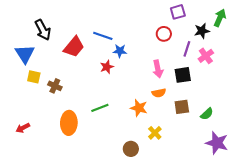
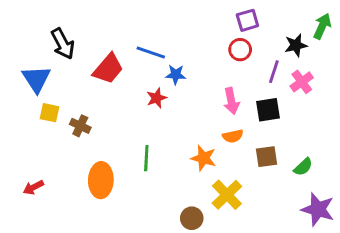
purple square: (178, 12) -> (247, 20), moved
green line: (100, 108) -> (146, 158), turned -66
yellow cross: (155, 133) -> (227, 195), size x1.5

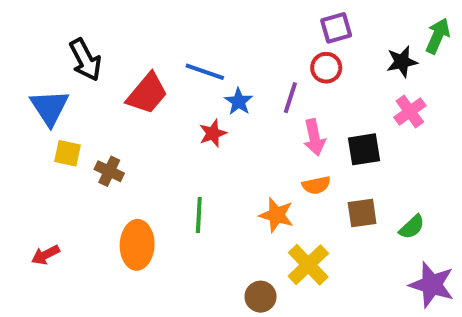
purple line: (274, 72) -> (290, 98), moved
blue star: (176, 75) -> (239, 102), turned 30

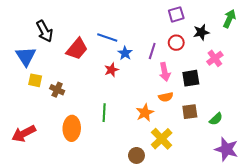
black star: (402, 62) -> (201, 32), moved
red circle: (326, 68) -> (176, 43), moved
orange star: (276, 215) -> (145, 113), turned 30
red arrow: (46, 255) -> (24, 134), size x1.6

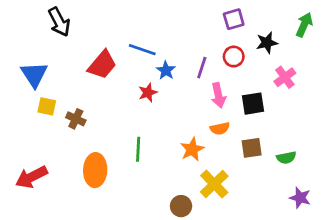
black arrow: (45, 31) -> (59, 22), moved
green semicircle: (216, 119) -> (286, 158), turned 32
purple star: (226, 149) -> (300, 198), size x0.7

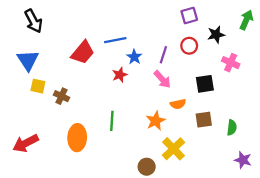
black arrow: (59, 22) -> (33, 21), moved
blue line: (142, 50) -> (115, 40), turned -30
pink cross: (285, 77) -> (231, 63), turned -30
pink arrow: (218, 95) -> (162, 79), moved, turned -30
green semicircle: (286, 158) -> (232, 128), turned -72

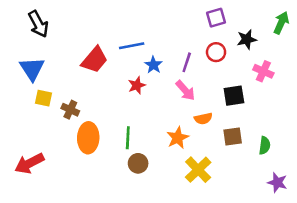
orange ellipse: (77, 138) -> (88, 138), moved
brown circle: (147, 167) -> (138, 163), moved

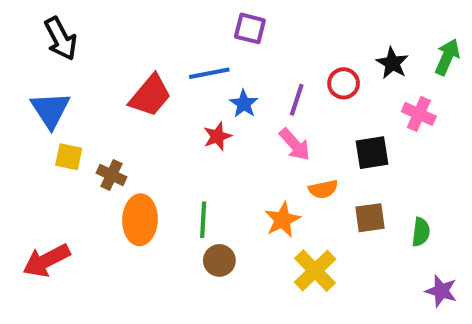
purple square: (216, 18) -> (250, 28), moved, turned 30
green arrow: (281, 23) -> (447, 57), moved
black star: (247, 39) -> (392, 63), turned -30

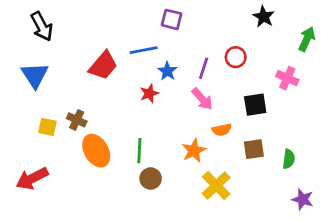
black star: (392, 63) -> (264, 17), moved
yellow square: (69, 157) -> (47, 127), moved
orange ellipse: (140, 220) -> (96, 151), turned -32

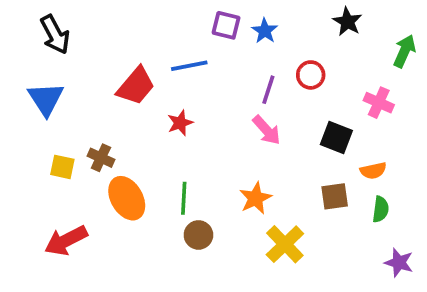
blue star: (167, 71) -> (265, 31), moved
red star: (149, 93) -> (180, 123), moved
black square: (255, 105) -> (336, 138), turned 30
orange semicircle: (222, 130) -> (373, 171), moved
red arrow: (32, 178) -> (66, 241), moved

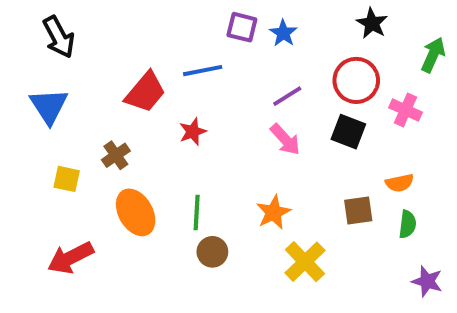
red circle: (311, 75) -> (356, 80), moved, size x1.5
purple line: (268, 90) -> (287, 96), turned 40
black square: (336, 138) -> (348, 132), moved
brown cross: (101, 158) -> (116, 155), moved, turned 30

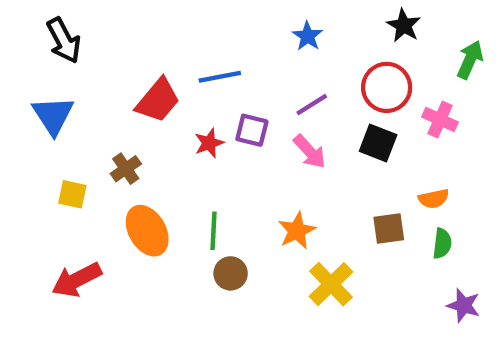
purple square: (242, 27) -> (252, 130), moved

